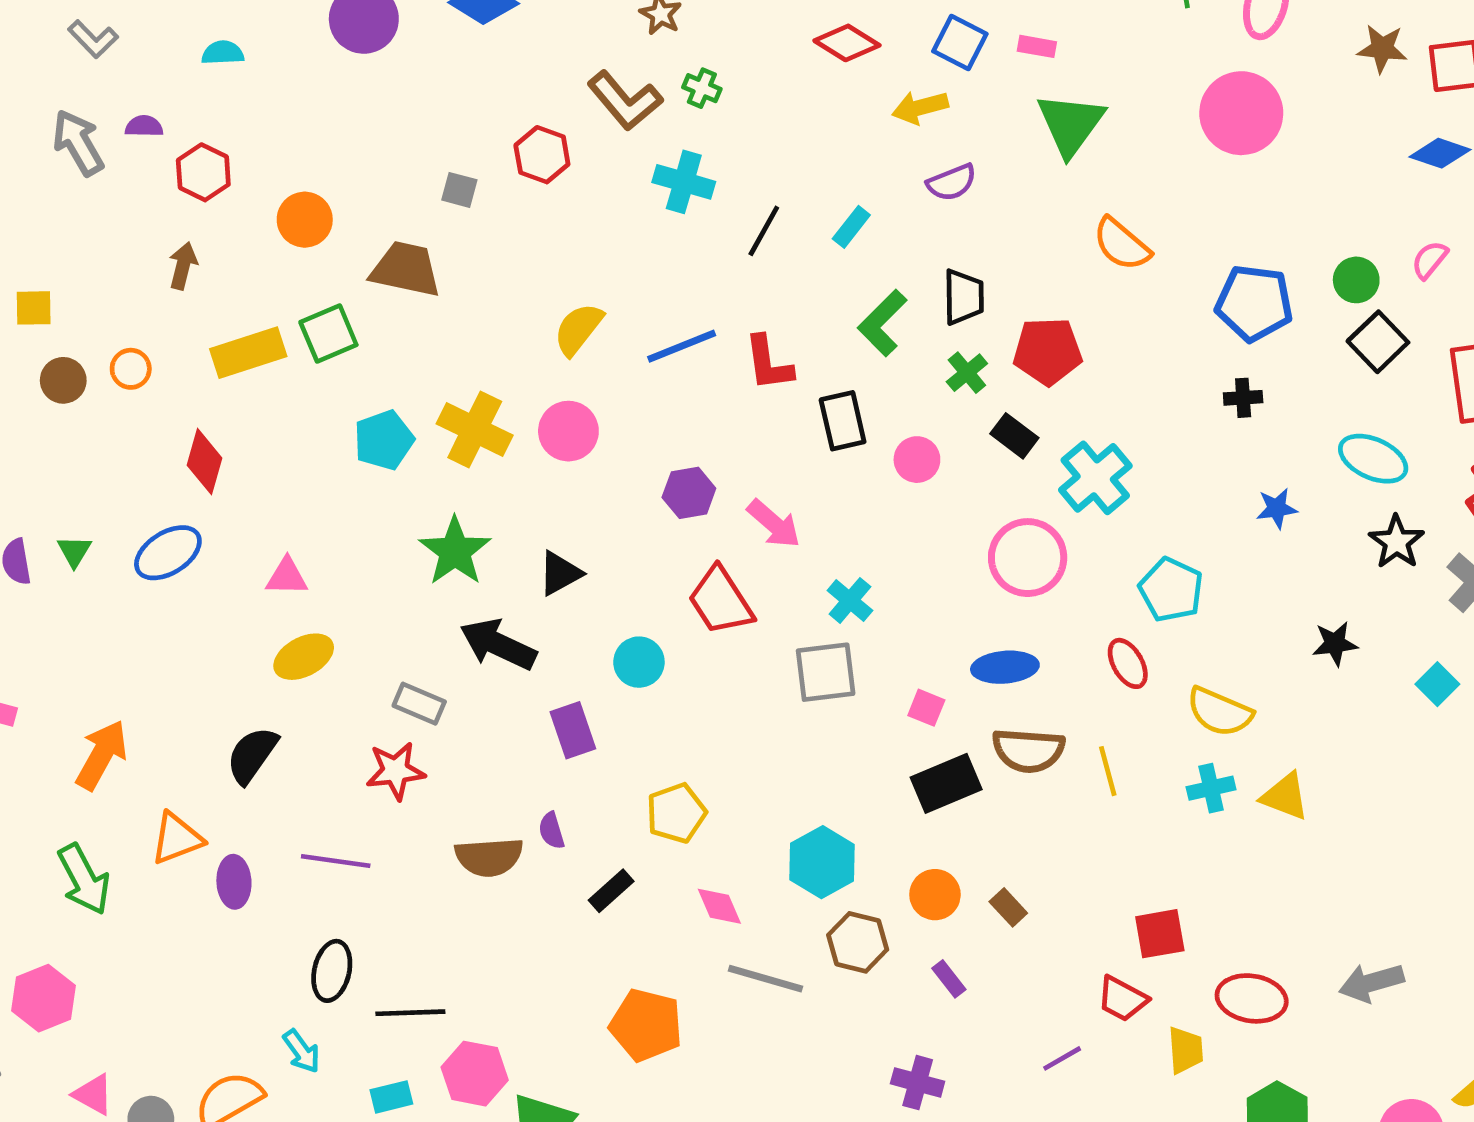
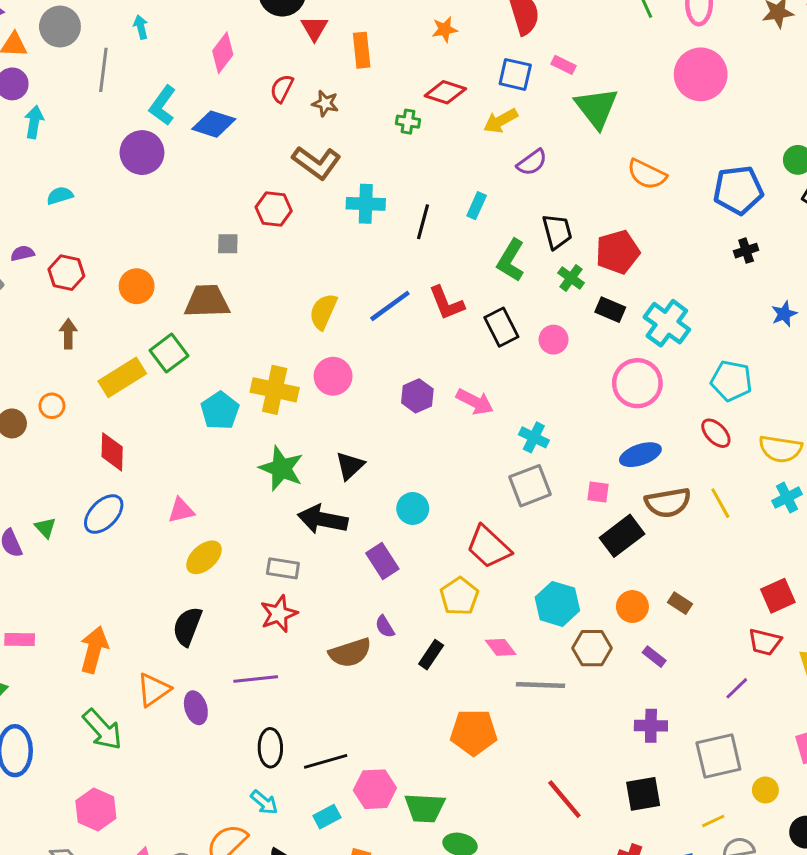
pink rectangle: (1037, 46) -> (564, 65), turned 30
green cross: (702, 88) -> (408, 122), moved
red trapezoid: (721, 601) -> (489, 547), moved

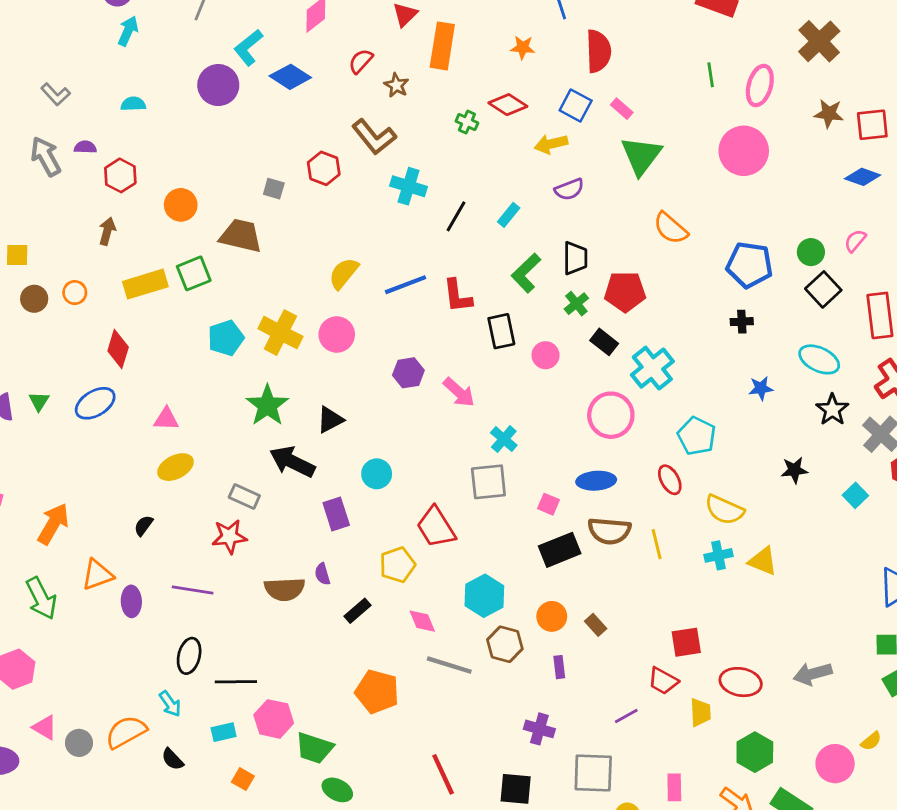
orange rectangle: (362, 50) -> (442, 46), size x1.4
black semicircle: (187, 626) -> (143, 526), size x0.6
purple rectangle: (654, 657) -> (559, 667), turned 30

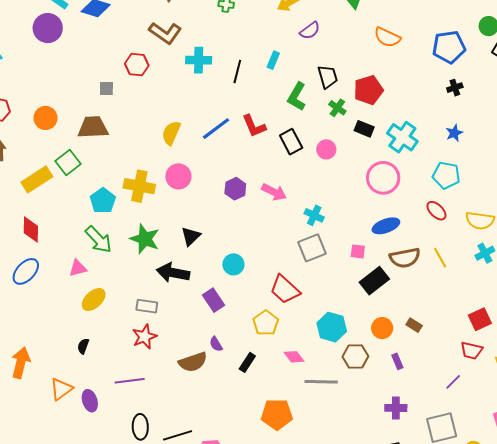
blue star: (761, 388) -> (454, 133), moved
green arrow: (41, 598) -> (98, 239), moved

